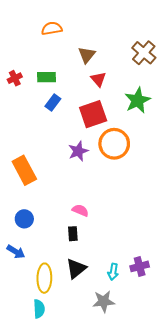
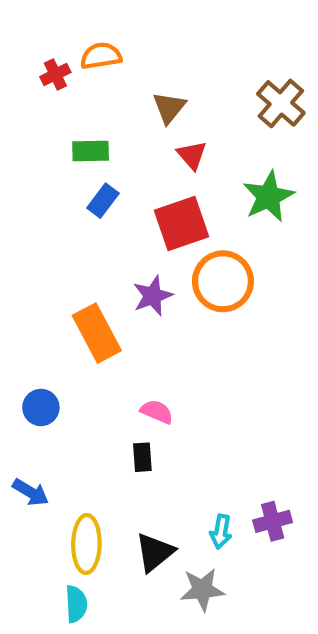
red cross: (15, 78) -> (55, 74), moved
orange rectangle: (24, 170) -> (97, 333), moved
blue circle: (24, 219) -> (41, 407), moved
black triangle: (76, 269) -> (155, 552), moved

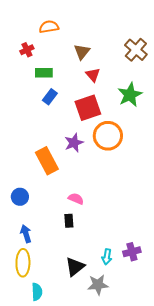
red cross: (55, 74) -> (27, 50), moved
blue arrow: (31, 492) -> (26, 234), moved, turned -138
yellow ellipse: (86, 544) -> (23, 263), moved

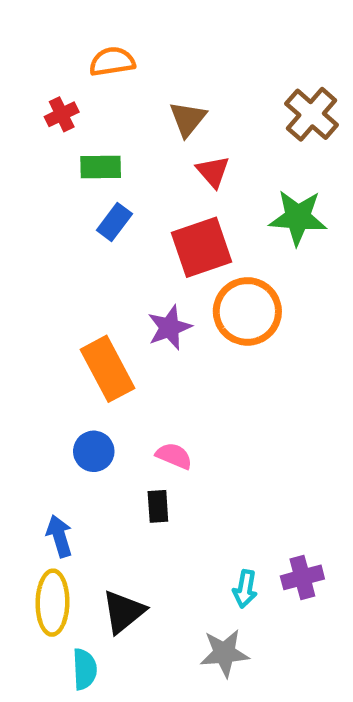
green star: (130, 95) -> (298, 217), turned 30
blue circle: (20, 197) -> (94, 451), moved
black triangle: (75, 267) -> (124, 612), moved

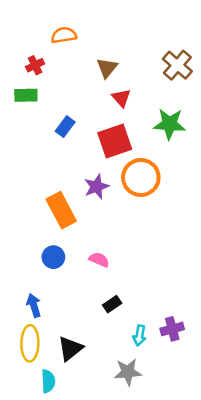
green rectangle: (101, 167) -> (26, 95), moved
black rectangle: (158, 506) -> (112, 304), moved, turned 60

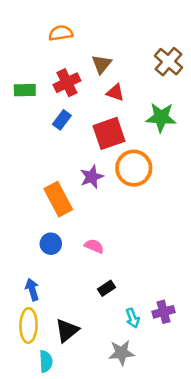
red cross: (35, 65) -> (67, 83), moved, size x1.5
red triangle: (121, 98) -> (115, 93), turned -30
cyan arrow: (140, 335) -> (133, 318), turned -30

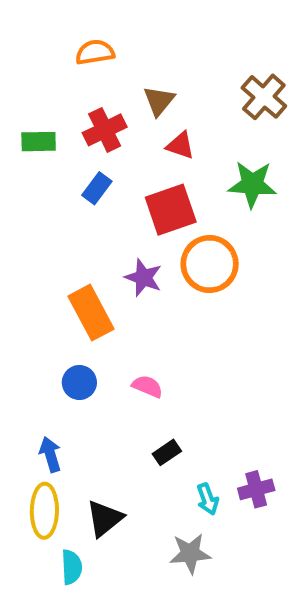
purple star: (92, 177) -> (143, 278), turned -30

